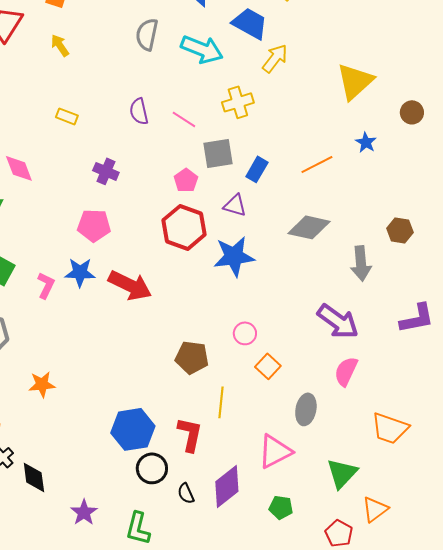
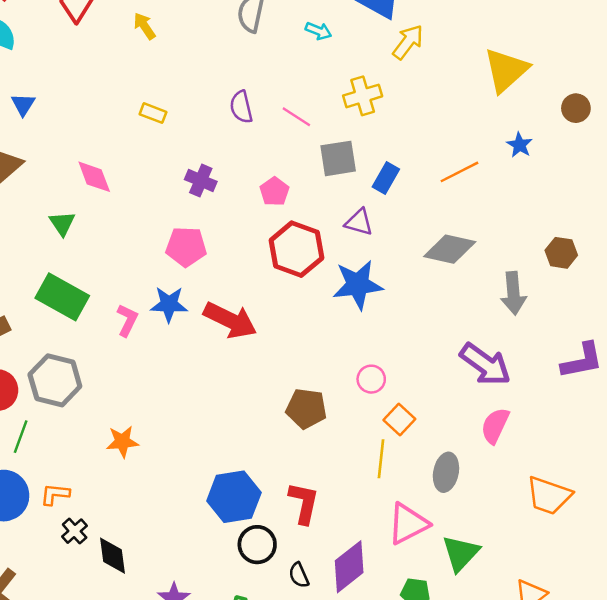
cyan arrow: (202, 49) -> (318, 31), size x0.5
pink pentagon: (186, 180) -> (274, 192), moved
yellow line: (221, 402) -> (381, 459), moved
green triangle: (342, 473) -> (461, 553), moved

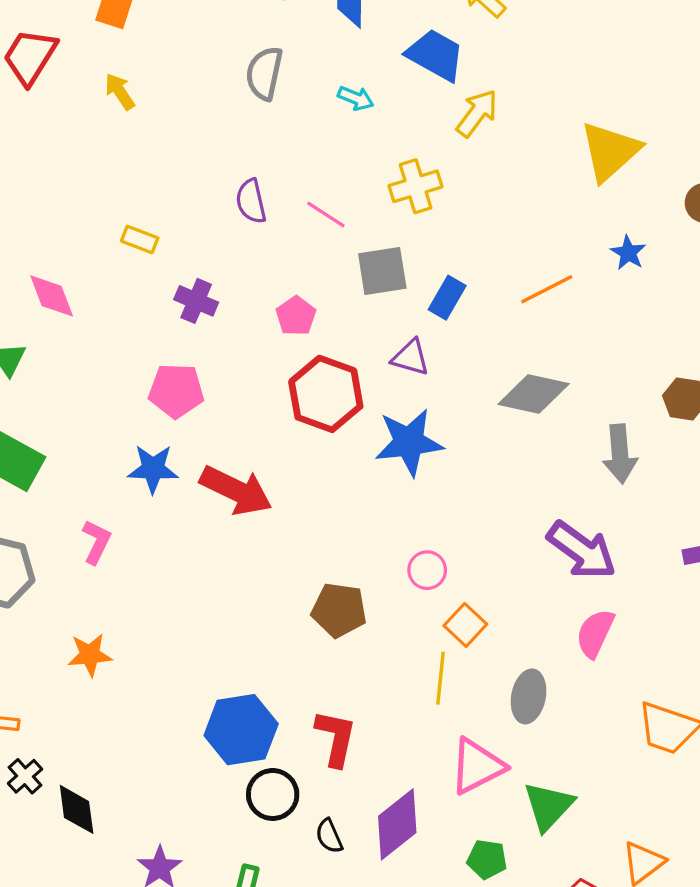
yellow rectangle: (153, 113) -> (140, 239), moved
pink L-shape: (127, 320) -> (96, 542), moved

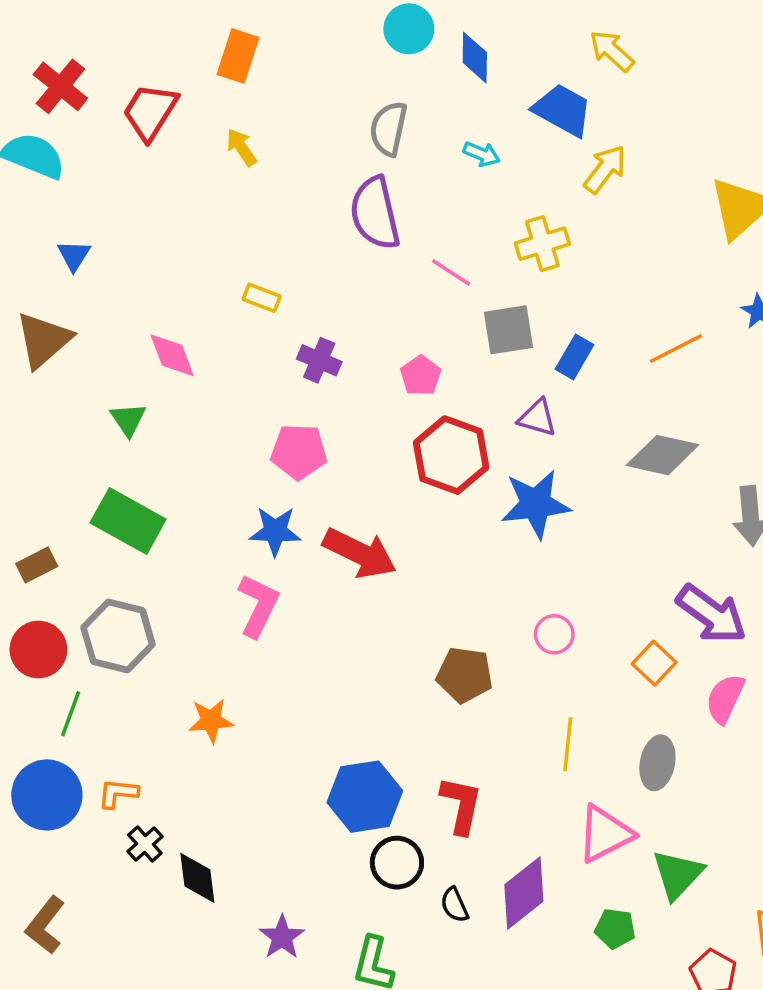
purple semicircle: (251, 201) -> (375, 213), moved, size x1.6
pink L-shape: (96, 542) -> (258, 606), moved, size x1.4
orange square: (465, 625) -> (654, 663), moved

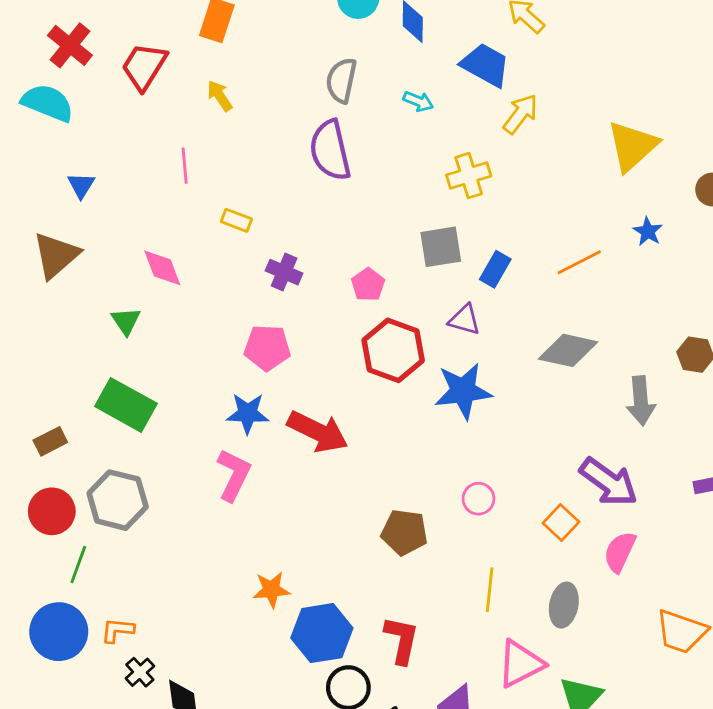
pink line: (451, 272) -> (185, 166), moved, turned 52
orange star: (211, 721) -> (271, 590), moved

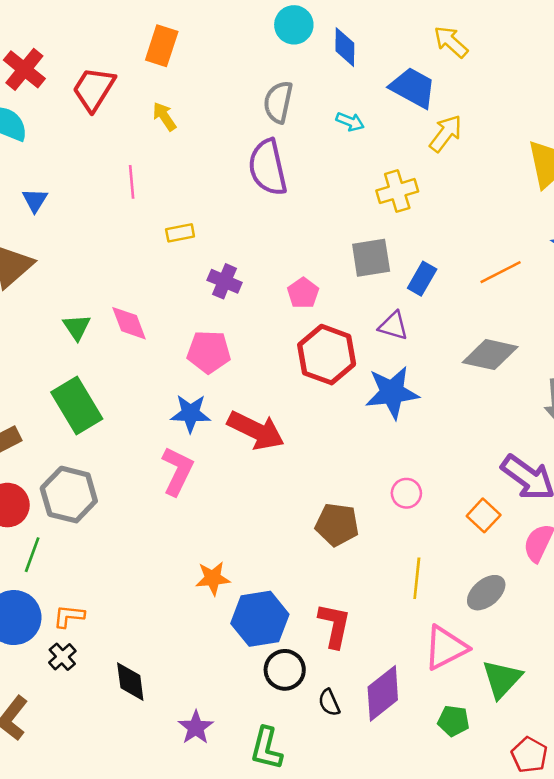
yellow rectangle: (236, 220) -> (180, 233), turned -32
pink diamond: (162, 268) -> (129, 323), moved
green rectangle: (126, 405) -> (77, 406), turned 30
gray ellipse: (564, 605) -> (486, 593), turned 39
black cross: (140, 672) -> (62, 657), moved

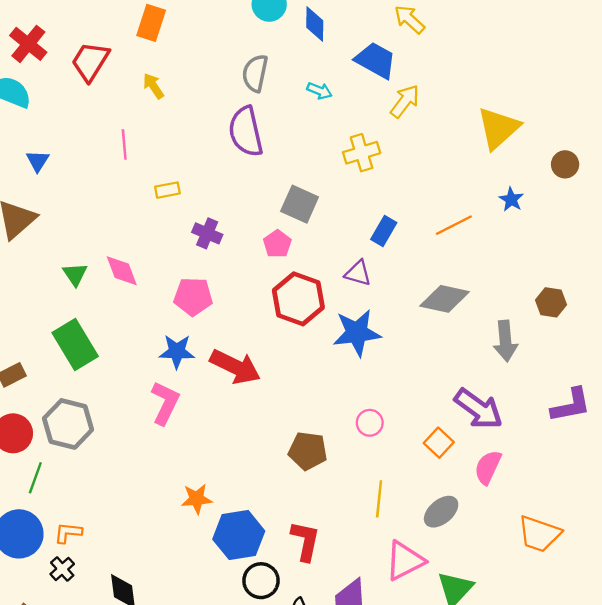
gray square: (371, 258) -> (300, 204), moved, turned 33

